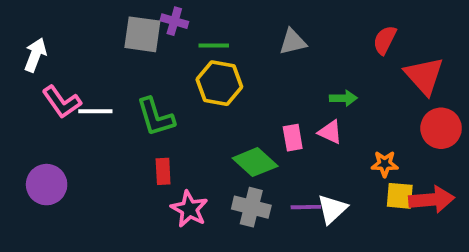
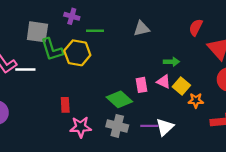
gray square: (142, 34) -> (37, 32), moved
yellow hexagon: (219, 83) -> (77, 53), moved
green L-shape: (156, 117) -> (52, 50), moved
yellow square: (400, 196) -> (181, 86), moved, turned 35
pink star: (189, 209) -> (81, 127), turned -30

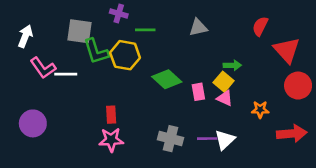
pink triangle: (164, 82) -> (225, 98), moved
yellow square: (181, 86) -> (224, 82), moved
green diamond: (119, 99) -> (167, 79), moved
pink star: (81, 127) -> (111, 140), moved

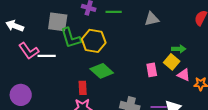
green line: (145, 30) -> (114, 12), moved
white arrow: (25, 36) -> (15, 26), turned -90
green diamond: (167, 79) -> (102, 71), moved
pink triangle: (225, 98) -> (184, 75), moved

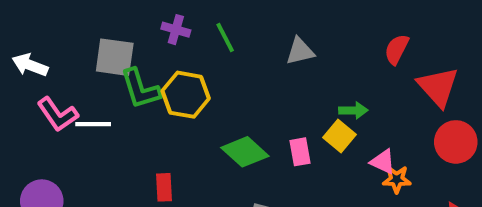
green line: (114, 12) -> (225, 37), turned 63
green diamond: (102, 71) -> (245, 152), moved
pink triangle: (184, 75) -> (383, 162), moved

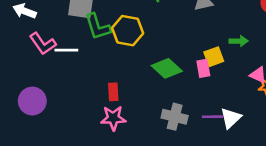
yellow square: (339, 136) -> (214, 57), moved, turned 30

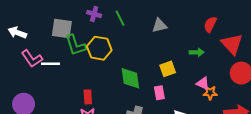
green arrow: (239, 41) -> (197, 52), moved
green diamond: (167, 68) -> (130, 78), turned 40
pink rectangle: (203, 68) -> (159, 93), moved

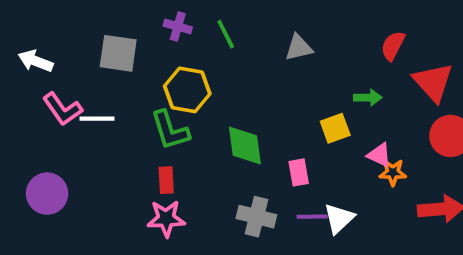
green L-shape: (75, 45) -> (170, 130), moved
yellow square: (168, 69) -> (335, 128), moved

